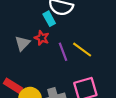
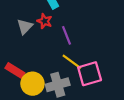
yellow line: (82, 50) -> (72, 62), moved

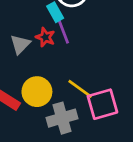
purple line: (66, 35) -> (63, 32), moved
yellow circle: (32, 84) -> (37, 92), moved

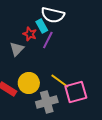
purple line: (63, 32) -> (48, 40), turned 48
red star: (45, 37) -> (30, 34), moved

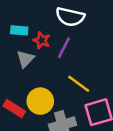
cyan rectangle: (42, 26) -> (19, 30), moved, turned -56
yellow line: (60, 81) -> (79, 84), moved

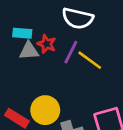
gray triangle: (25, 59) -> (29, 51), moved, turned 42
yellow line: (79, 84) -> (90, 60), moved

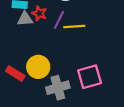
yellow line: (90, 60) -> (74, 26), turned -40

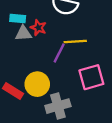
purple line: (59, 20) -> (59, 53), moved
pink square: (90, 77) -> (91, 77), moved

